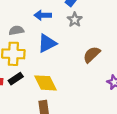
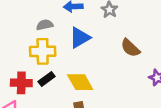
brown semicircle: (92, 55) -> (130, 48), turned -90

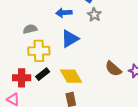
gray semicircle: (45, 25) -> (30, 29), moved
brown semicircle: (130, 48) -> (113, 69), moved

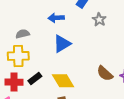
gray star: (94, 15) -> (99, 20), moved
yellow cross: (39, 51) -> (18, 56), moved

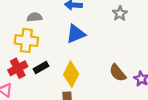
yellow diamond: (63, 81) -> (71, 74), turned 50
red cross: (14, 82) -> (18, 68), turned -36

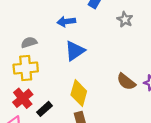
gray star: (120, 13) -> (125, 19), moved
black rectangle: (41, 68) -> (45, 109), moved

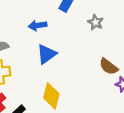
brown semicircle: (126, 82) -> (109, 67), moved

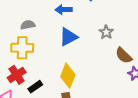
gray star: (96, 22) -> (106, 32), moved

